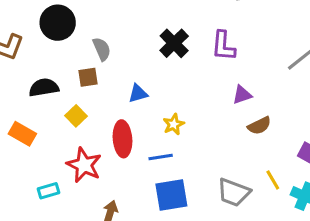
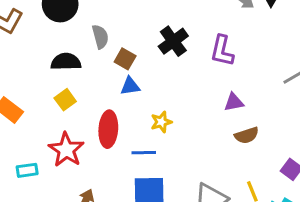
brown square: (88, 77) -> (125, 59), moved, turned 30
black semicircle: (44, 88) -> (66, 62), moved

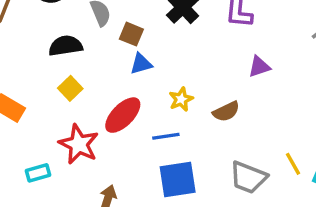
red ellipse: (108, 129) -> (123, 115), turned 48
brown semicircle: (247, 135) -> (226, 112), moved

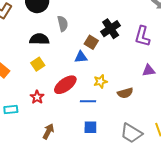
brown square: (131, 34) -> (91, 42), moved
red star: (79, 144) -> (37, 97), size x0.6
blue square: (178, 180) -> (90, 127), size x0.6

